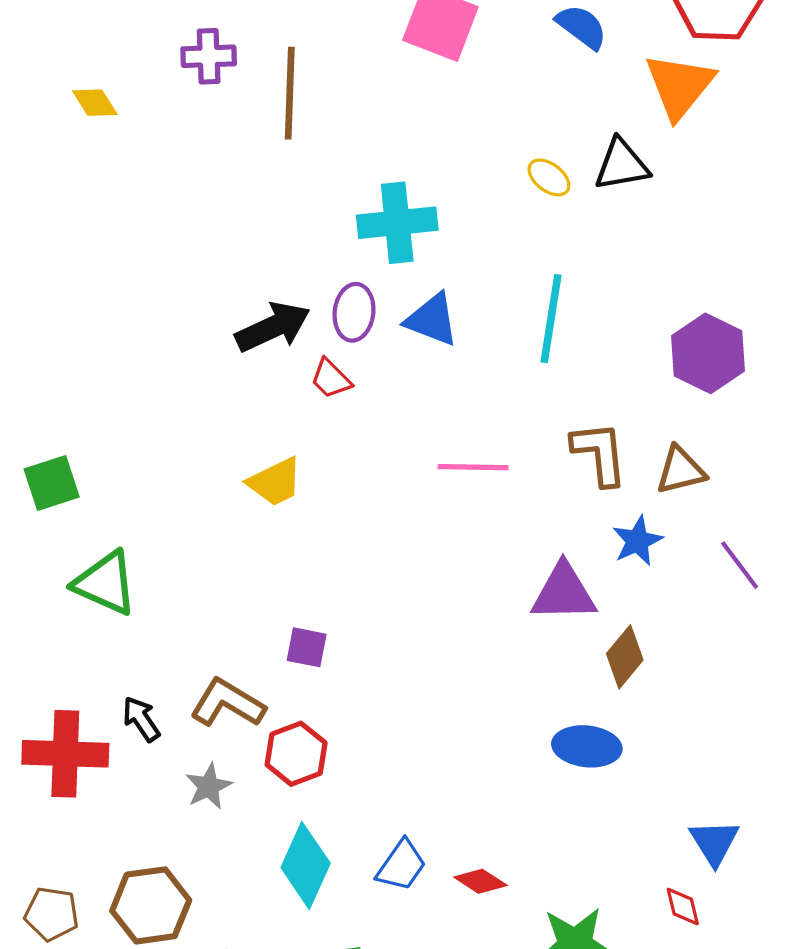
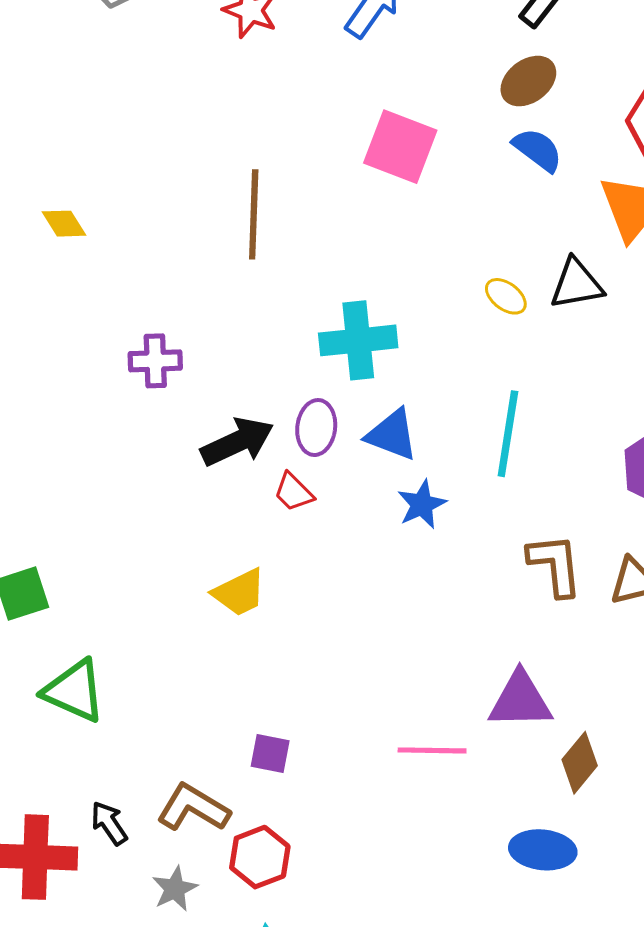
purple cross: (209, 56) -> (155, 361), moved
pink line: (473, 467) -> (432, 750), moved
blue star: (637, 541) -> (422, 504), moved

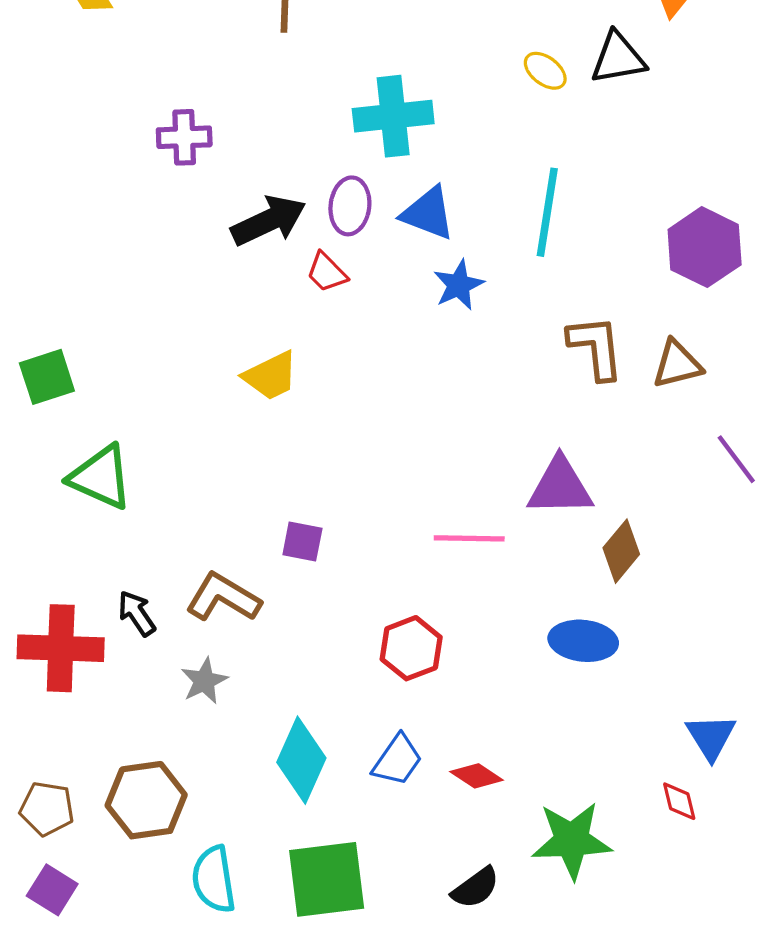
red hexagon: (260, 857) -> (411, 648), moved

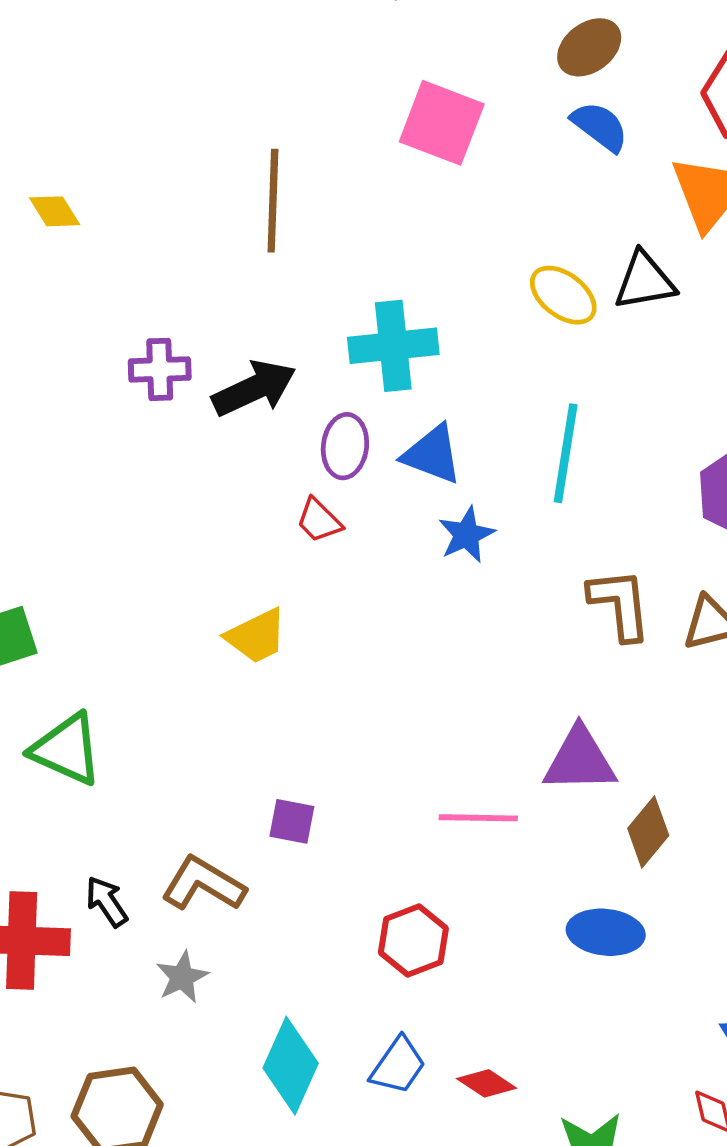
yellow ellipse: (545, 71) -> (563, 295), size x1.4
black arrow: (269, 221) -> (254, 388), moved

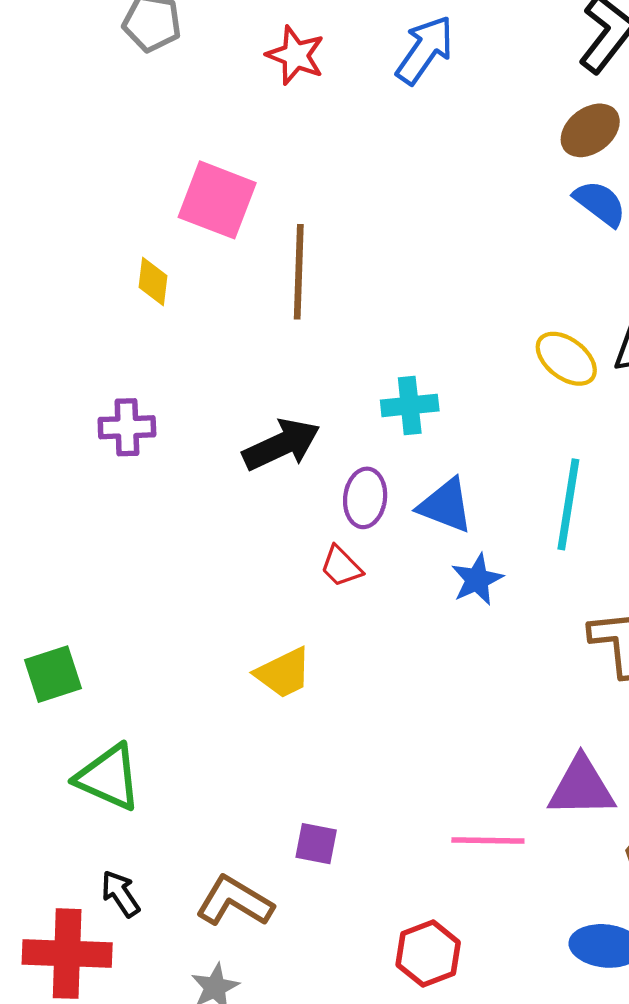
pink square: (442, 123) -> (217, 200), moved
yellow diamond: (55, 211) -> (153, 282), moved, turned 39
cyan cross: (393, 346) -> (410, 405), size x0.7
purple cross: (160, 369) -> (127, 427), moved
black arrow: (107, 902) -> (120, 894), moved

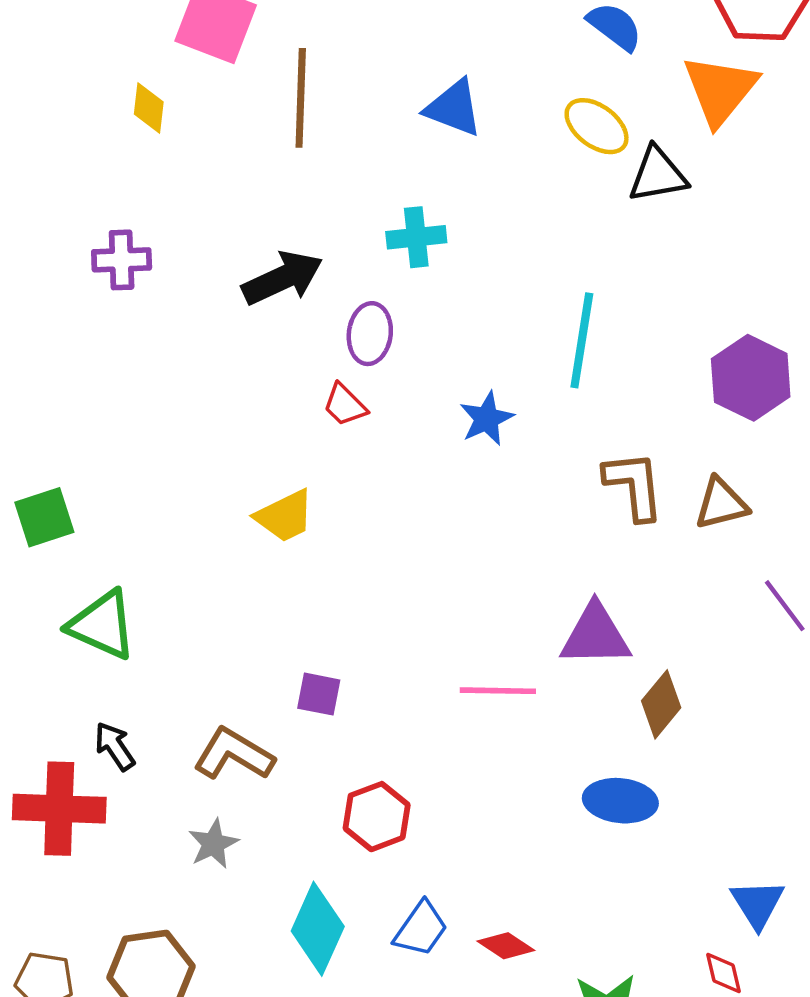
yellow ellipse: (566, 359) -> (597, 126), moved
blue triangle: (446, 506) -> (454, 108), moved
red hexagon: (428, 954) -> (377, 817), moved

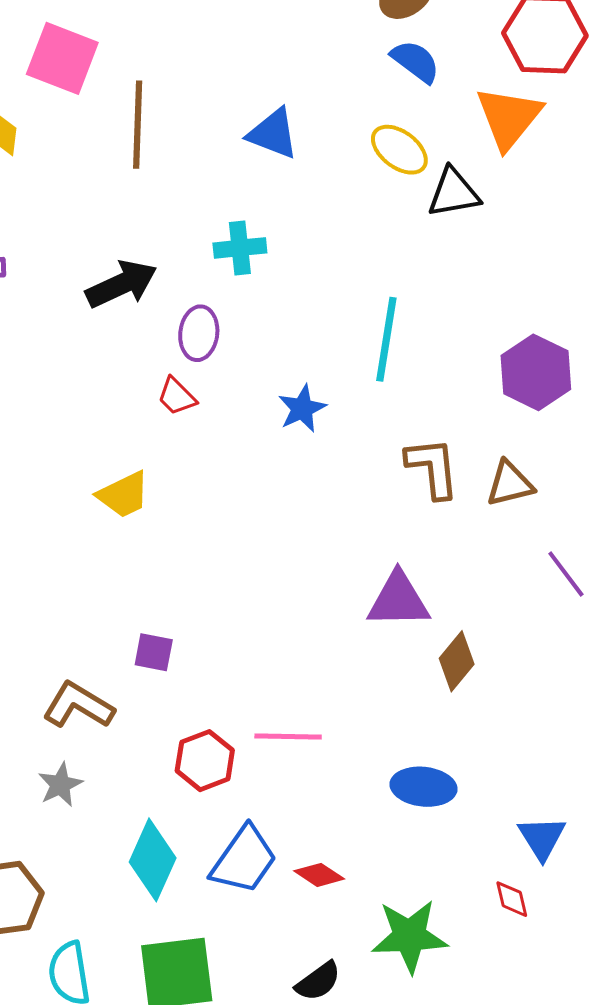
pink line: (498, 691) -> (288, 737), moved
blue ellipse: (620, 801) -> (423, 787), moved
blue trapezoid: (421, 929) -> (244, 860), size x1.4

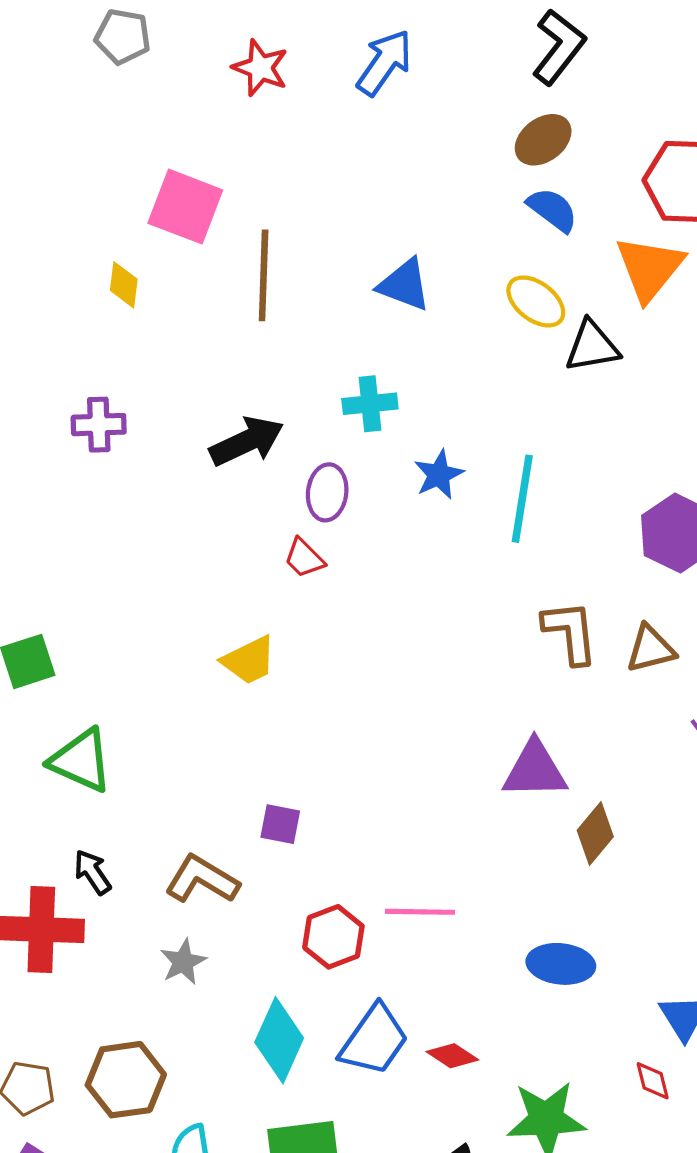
blue star: (302, 408) -> (439, 475), moved

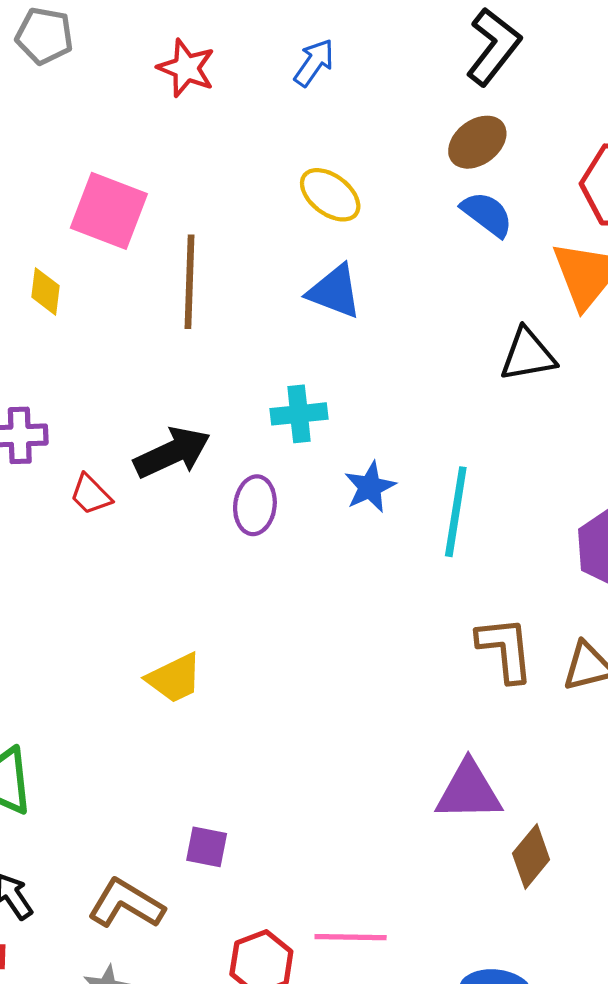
blue arrow: (385, 63) -> (314, 63), size x0.7
yellow ellipse: (536, 301) -> (330, 195), moved
red trapezoid: (304, 558) -> (91, 495), moved

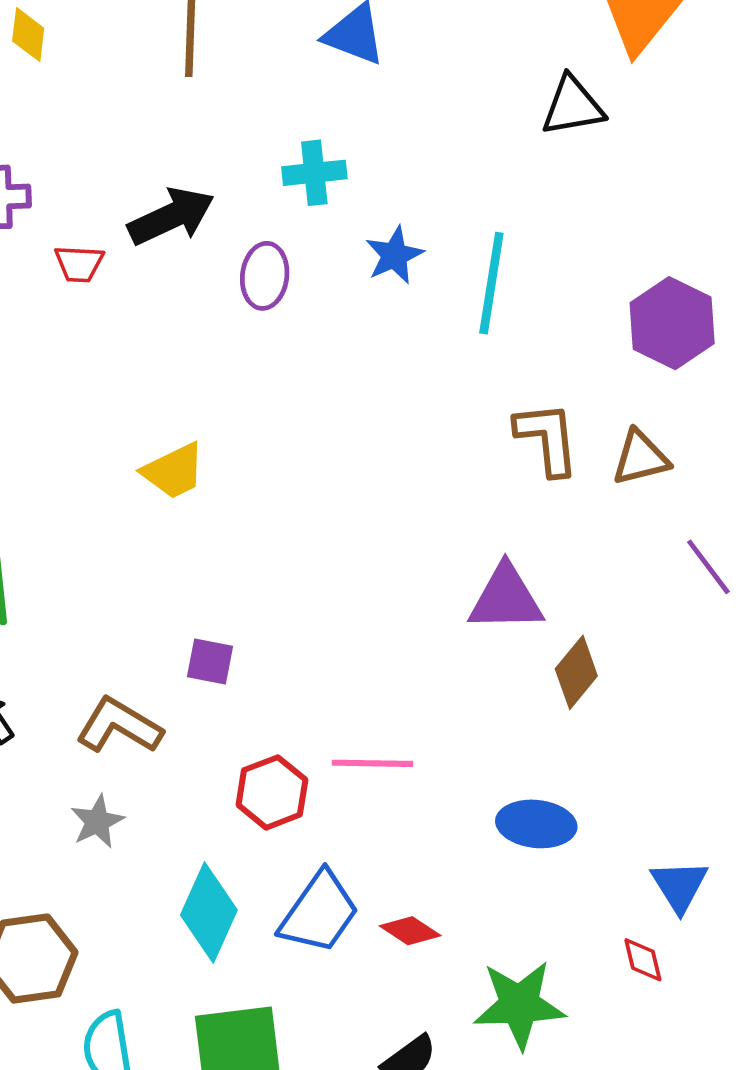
red trapezoid: (91, 495) -> (79, 264), turned -42

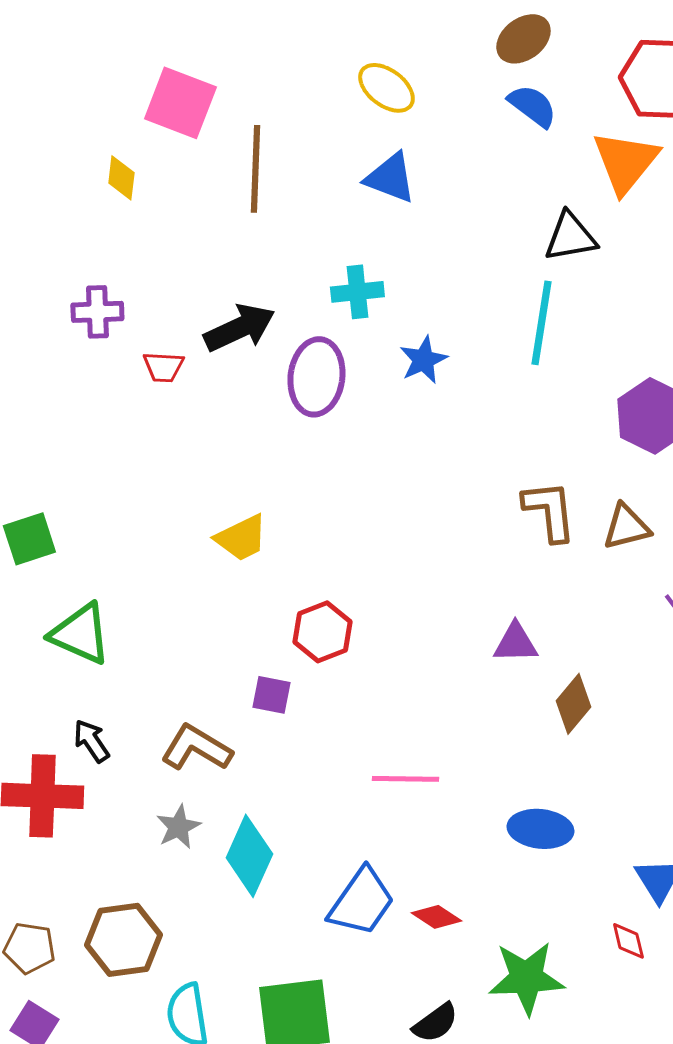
purple ellipse: (265, 276) -> (316, 377), size x1.4
cyan line: (491, 283) -> (541, 323), moved
purple triangle: (506, 598) -> (515, 643), size x0.7
red hexagon: (272, 792) -> (322, 632), moved
cyan diamond: (209, 912) -> (249, 856), moved

